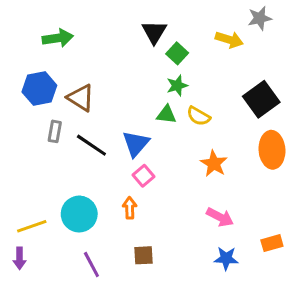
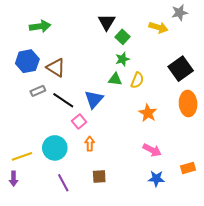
yellow semicircle: (199, 116) -> (137, 80), turned -98
gray rectangle: (55, 131) -> (38, 91), turned 56
pink square: (143, 176) -> (79, 122), moved

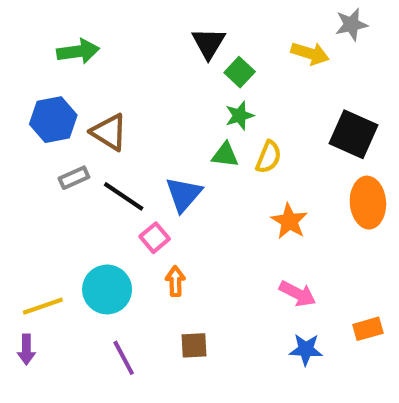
black square: (181, 69) -> (353, 134), turned -30

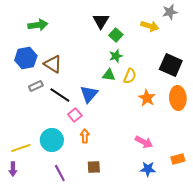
orange star: (289, 221) -> (147, 98), moved

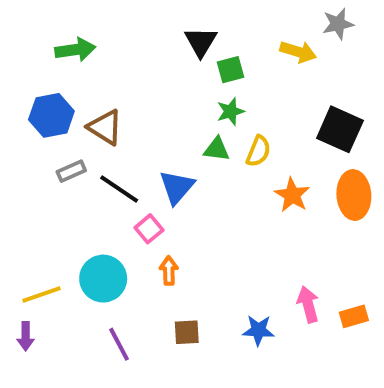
green square: (116, 35) -> (231, 70), turned 32
pink arrow: (144, 142) -> (308, 304), moved, turned -132
blue star: (148, 169) -> (258, 330), moved

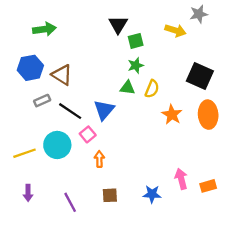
cyan circle: (103, 279) -> (57, 145), moved
yellow line: (41, 294) -> (25, 153), moved
purple arrow: (26, 336) -> (28, 193), moved

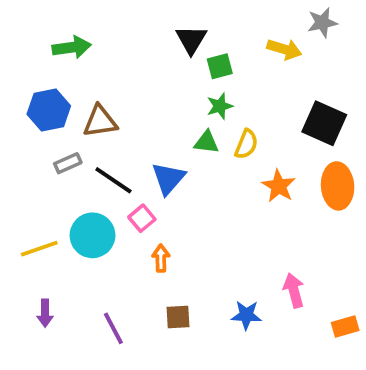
brown triangle: (62, 75) -> (100, 121), turned -40
orange rectangle: (208, 186) -> (345, 327), moved

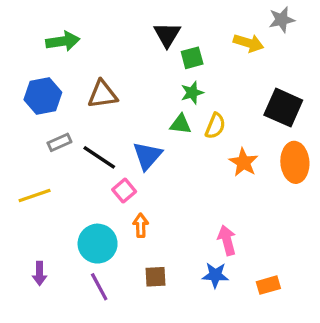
brown triangle: (100, 121) -> (103, 94), moved
cyan circle: (92, 235) -> (98, 244), moved
yellow line: (39, 249) -> (35, 195), moved
pink arrow: (294, 290) -> (227, 240), moved
orange rectangle: (345, 327) -> (268, 285), moved

